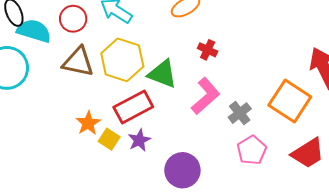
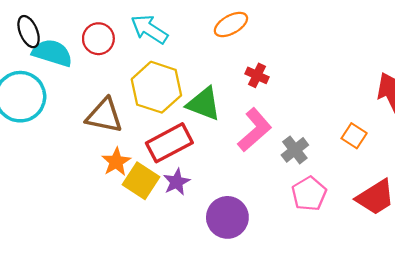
brown triangle: (78, 62) -> (104, 116), moved
orange square: (290, 101) -> (354, 136), size x0.5
yellow square: (109, 139) -> (141, 181), size x1.4

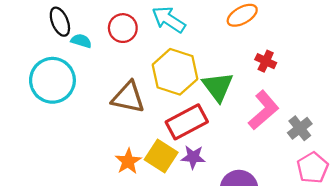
cyan semicircle: (52, 53) -> (81, 41), size x0.6
green triangle: (204, 104) -> (218, 87), turned 32
orange star: (116, 162) -> (128, 161), moved
purple star: (177, 182) -> (193, 157), turned 30

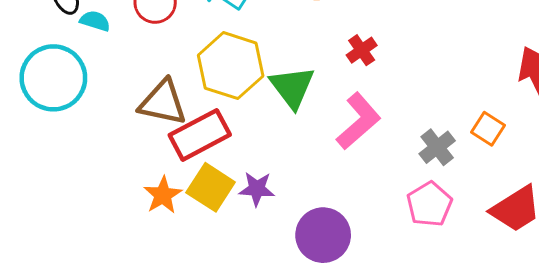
red cross: (266, 61) -> (362, 50), turned 30
red rectangle: (187, 122) -> (200, 135), moved
gray cross: (300, 128) -> (437, 147), moved

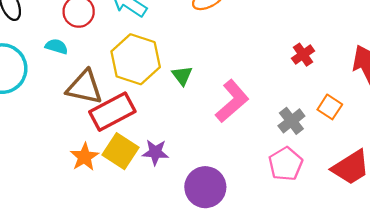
cyan semicircle: (95, 21) -> (57, 46), moved
red cross: (362, 50) -> (303, 55), moved
green triangle: (292, 87) -> (182, 76), size x0.6

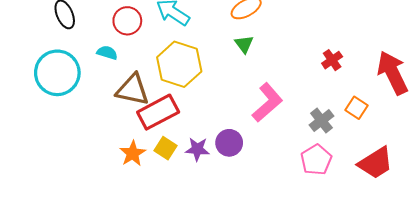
green triangle: (182, 76) -> (244, 44), moved
yellow square: (120, 151) -> (166, 148), size x0.7
purple circle: (205, 187) -> (229, 143), moved, size x0.7

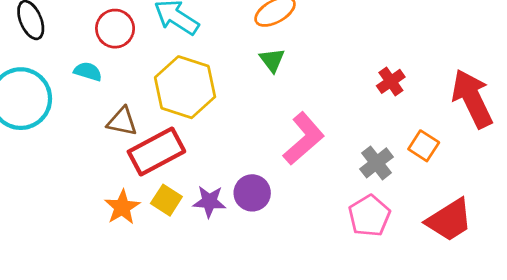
brown triangle: (133, 90) -> (122, 121), size x0.7

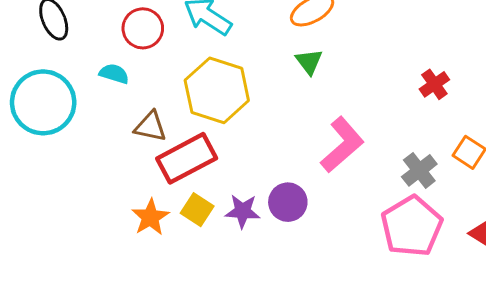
pink pentagon: (369, 216) -> (412, 226), size x1.4

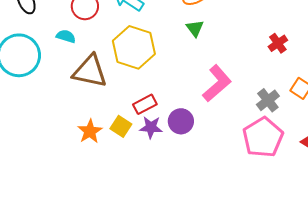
brown triangle: (150, 127) -> (90, 71), size x1.6
red rectangle: (187, 158) -> (145, 104), moved, size x0.6

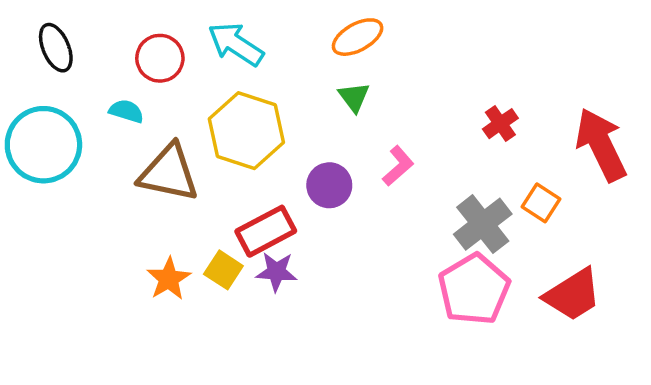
pink L-shape: (217, 83) -> (398, 166), moved, size x0.6
gray cross: (268, 100) -> (483, 224), size x1.4
red rectangle: (145, 104) -> (266, 231), size x1.4
purple circle: (181, 121) -> (329, 185), moved

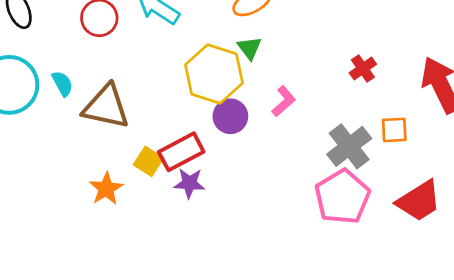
cyan semicircle: (126, 111) -> (62, 84), moved, turned 44
yellow hexagon: (246, 131) -> (214, 74), moved
orange square: (541, 203) -> (394, 130), turned -36
yellow square: (223, 270) -> (148, 161), moved

